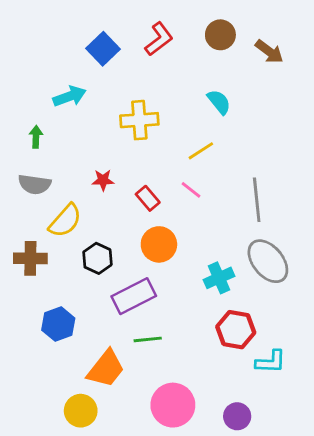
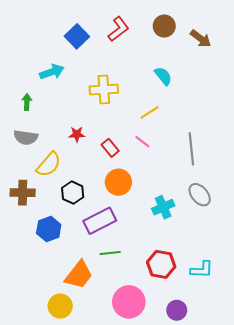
gray ellipse: (268, 261) -> (200, 195), size x0.7
blue hexagon: (58, 324) -> (49, 229), moved
red hexagon: (236, 330) -> (161, 264), moved

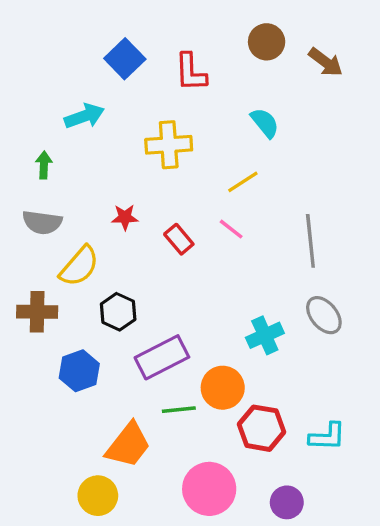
red L-shape: (118, 29) -> (191, 72), moved, turned 125
orange circle: (118, 182) -> (223, 388), moved

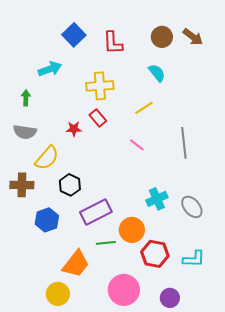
brown circle: (267, 42) -> (162, 37), moved
pink line: (231, 229) -> (137, 145), moved
red rectangle: (179, 239) -> (98, 118), moved
gray ellipse: (324, 315) -> (192, 207), moved

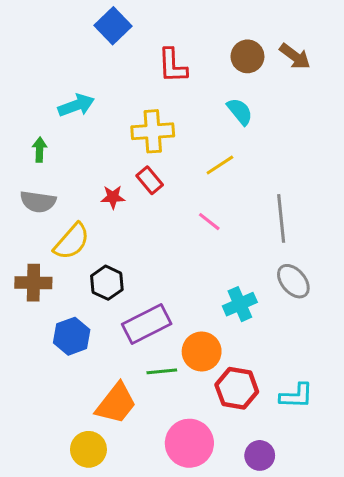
blue square: (74, 35) -> (113, 26), moved
gray ellipse: (192, 207) -> (293, 281), moved

